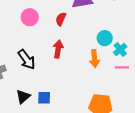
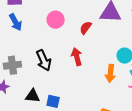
red arrow: (58, 49) -> (77, 57), turned -36
black triangle: (23, 97) -> (33, 96), turned 35

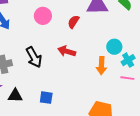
red arrow: (77, 57) -> (67, 51), turned -54
black triangle: (33, 96) -> (15, 96), moved

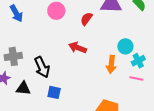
black arrow: (34, 57) -> (42, 67), moved

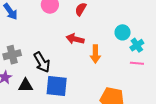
orange arrow: (111, 64) -> (95, 54), moved
blue square: (54, 92) -> (57, 86), size x1.6

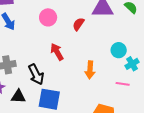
red arrow: (75, 39) -> (57, 52), moved, turned 42
pink line: (137, 63) -> (123, 84), moved

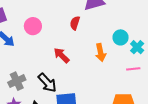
pink circle: (48, 17) -> (33, 26), moved
orange arrow: (90, 70) -> (100, 53), moved

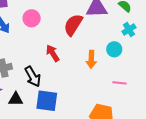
red semicircle: (75, 23) -> (73, 25), size x1.6
cyan cross: (137, 47) -> (129, 29), moved

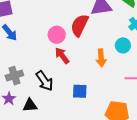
pink circle: (32, 18) -> (57, 35), moved
blue square: (47, 101) -> (80, 91), moved, size x0.7

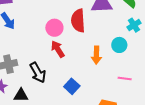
red semicircle: (80, 25) -> (78, 21), turned -35
blue square: (80, 91) -> (72, 86), turned 35

